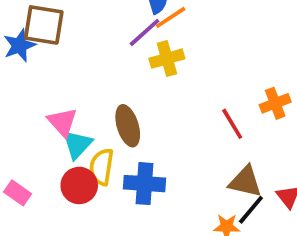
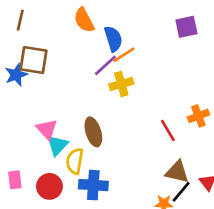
blue cross: (145, 184) -> (93, 185), moved
red circle: (79, 185) -> (49, 186), moved
pink rectangle: (18, 193) -> (15, 180), turned 48

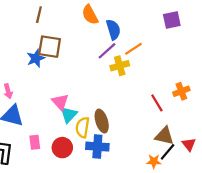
orange line: (124, 55) -> (134, 49), moved
brown ellipse: (93, 132) -> (102, 121), moved

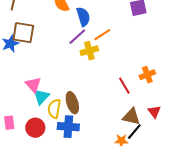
red triangle: (189, 144) -> (154, 112), moved

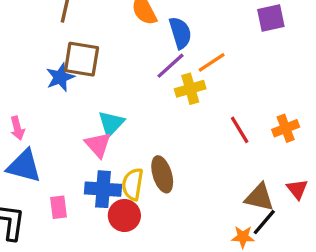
red line: (124, 86) -> (240, 130), moved
cyan triangle: (41, 97) -> (111, 123), moved
blue cross: (68, 127) -> (103, 189), moved
red circle: (35, 128) -> (124, 215), moved

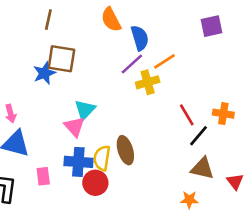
orange cross: (286, 128) -> (223, 114), turned 30
red triangle: (297, 189) -> (235, 181), moved
black line: (264, 222) -> (198, 136), moved

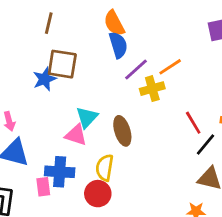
blue semicircle: (140, 38) -> (118, 45), moved
pink triangle: (74, 127) -> (76, 135), turned -30
brown ellipse: (125, 150) -> (122, 131), moved
blue cross: (78, 162) -> (60, 172), moved

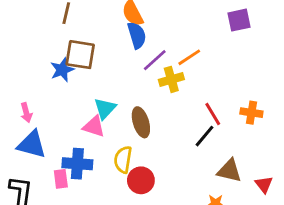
black line: (206, 145) -> (204, 136), moved
red circle: (98, 194) -> (141, 180), moved

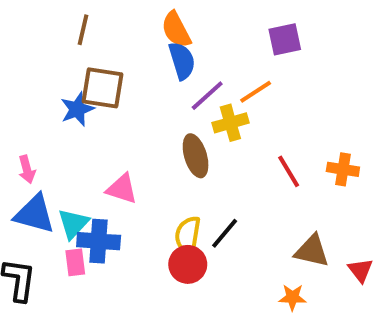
purple square: (239, 20) -> (285, 39), moved
cyan triangle: (105, 108) -> (73, 224), moved
brown ellipse: (141, 122) -> (196, 156), moved
black line: (204, 136) -> (225, 233), moved
yellow semicircle: (123, 160) -> (188, 235), moved

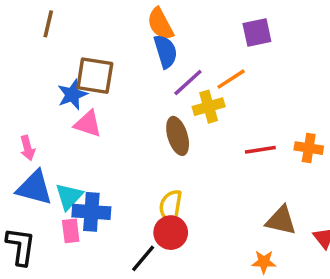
brown line: (83, 30) -> (48, 24), moved
red line: (289, 171) -> (260, 150), turned -68
pink triangle: (122, 189) -> (88, 124), moved
black line: (225, 233) -> (143, 258), moved

